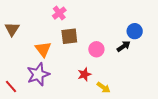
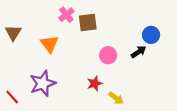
brown square: (69, 36) -> (88, 22), moved
orange triangle: (43, 49) -> (49, 44), moved

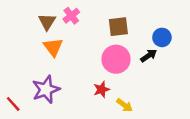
brown square: (88, 22) -> (118, 27), moved
brown triangle: (13, 33) -> (47, 22), moved
pink circle: (108, 55) -> (116, 59), size x1.5

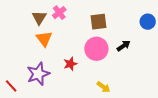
blue circle: (162, 37) -> (148, 22), moved
red star: (101, 89) -> (70, 64), moved

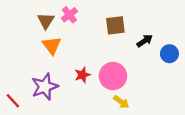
blue circle: (148, 22) -> (169, 54), moved
black arrow: (124, 46) -> (145, 41), moved
pink circle: (96, 49) -> (113, 76), moved

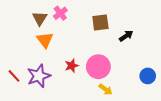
blue circle: (169, 54) -> (148, 76), moved
red line: (13, 101) -> (14, 76), moved

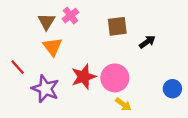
red star: (72, 66) -> (84, 77), size x1.5
red line: (14, 76) -> (18, 67), moved
purple star: (39, 76) -> (45, 89), turned -30

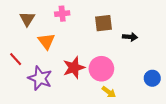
pink cross: (70, 16) -> (62, 14), turned 32
brown triangle: (46, 22) -> (27, 19), moved
black arrow: (147, 42) -> (130, 37), turned 40

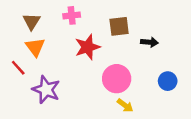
orange triangle: (46, 41) -> (35, 47), moved
red star: (74, 68) -> (87, 47), moved
blue circle: (152, 78) -> (168, 81), moved

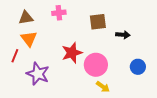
brown triangle: (32, 22) -> (26, 18), turned 49
red star: (87, 47) -> (72, 53), moved
red line: (18, 68) -> (15, 56), turned 64

